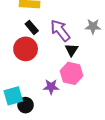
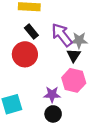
gray star: (93, 26) -> (79, 40), moved
black circle: (26, 105) -> (53, 114), moved

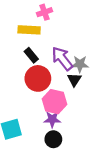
red circle: (25, 54) -> (38, 78), moved
pink hexagon: (74, 80) -> (54, 102), moved

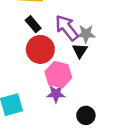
black circle: (53, 139) -> (86, 115), moved

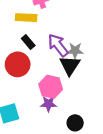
red circle: (40, 49) -> (18, 64), moved
black triangle: (80, 51) -> (70, 65), size x1.5

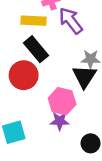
black rectangle: (28, 42) -> (36, 49), size x1.5
purple arrow: (58, 45) -> (71, 21), moved

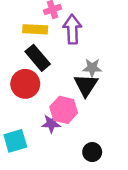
purple arrow: (71, 21) -> (72, 29), turned 36
purple star: (60, 121) -> (51, 124), moved

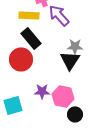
purple arrow: (72, 29) -> (59, 15), turned -40
pink hexagon: (64, 110) -> (63, 96), moved

